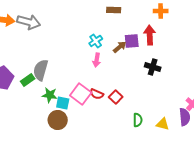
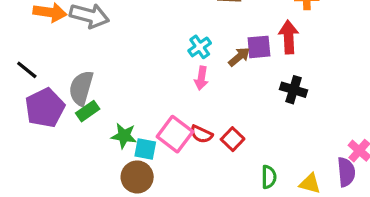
gray semicircle: (41, 70) -> (81, 88), moved

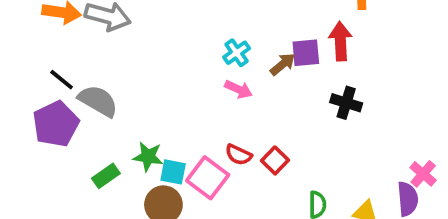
black line: (27, 70) -> (62, 80), moved
pink arrow: (201, 78) -> (238, 89), turned -75
gray semicircle: (81, 88) -> (98, 101), turned 104
green rectangle: (88, 111) -> (106, 176), moved
pink square: (175, 134) -> (208, 178), moved

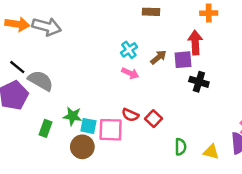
purple square: (306, 53) -> (183, 60), moved
green rectangle: (106, 176) -> (46, 128), turned -35
pink square: (208, 178) -> (111, 130), turned -35

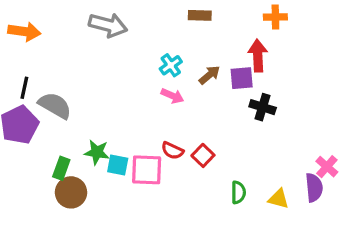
gray arrow: (47, 27) -> (108, 25), moved
black line: (17, 67) -> (24, 88), turned 63
brown circle: (82, 147) -> (71, 192), moved

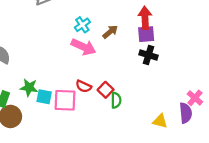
purple square: (242, 78) -> (146, 34), moved
pink arrow: (172, 96) -> (84, 47), size x1.5
green semicircle: (238, 192) -> (116, 100), moved

